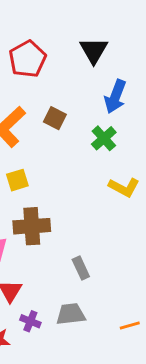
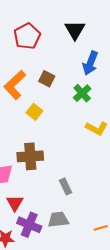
yellow square: (17, 180) -> (34, 112), moved, turned -35
purple cross: (30, 321) -> (29, 225), size x1.6

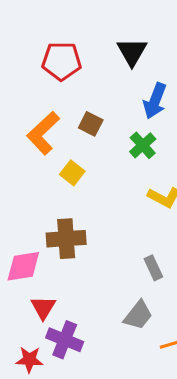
red pentagon: (27, 36) -> (62, 61), turned 30
gray rectangle: (65, 186) -> (153, 268), moved
gray trapezoid: (58, 220) -> (138, 315), moved, turned 135

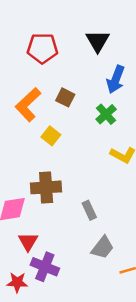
gray rectangle: (153, 268) -> (89, 210), moved

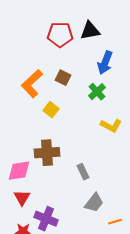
black triangle: (98, 41) -> (90, 31), turned 50
red pentagon: (42, 48) -> (60, 35), moved
red triangle: (28, 242) -> (22, 198), moved

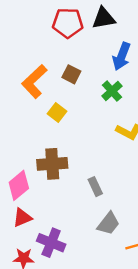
pink diamond: (19, 171) -> (19, 185), turned -30
red triangle: (22, 198) -> (22, 218), turned 36

